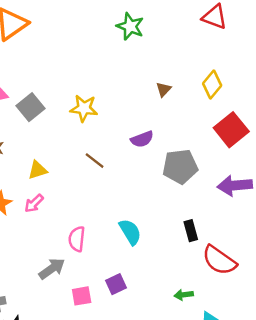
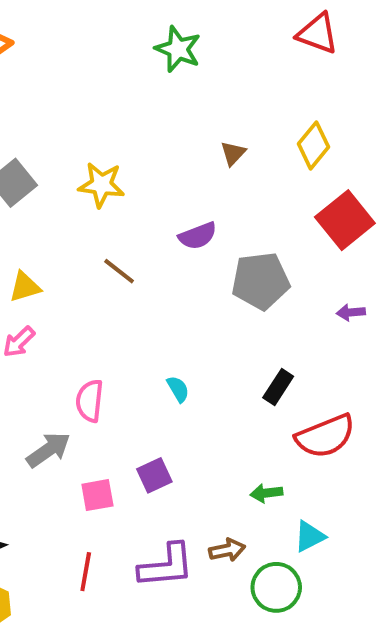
purple arrow: (235, 186) -> (351, 312), size x0.5
black rectangle: (191, 231) -> (278, 387), turned 48
cyan semicircle: (130, 232) -> (178, 389), size x0.6
red semicircle: (219, 260) -> (325, 436), turned -57

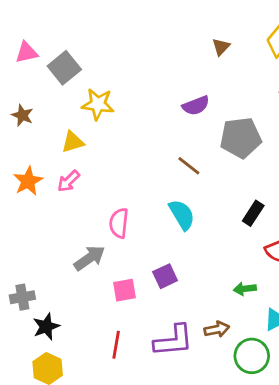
yellow star: (101, 185) -> (98, 104), moved
brown line: (119, 271) -> (189, 166), moved
cyan semicircle: (178, 389) -> (182, 215), size x1.6

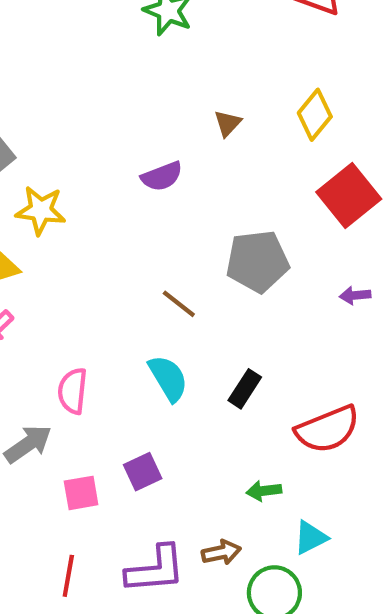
purple semicircle: (196, 106) -> (162, 176), moved
black rectangle: (253, 213) -> (245, 389), moved

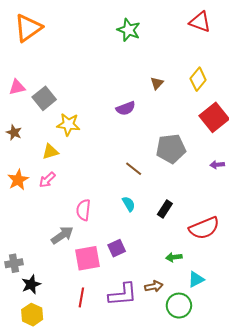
cyan semicircle: (168, 378) -> (129, 204), size x0.7
pink square: (81, 493) -> (87, 258), size x1.5

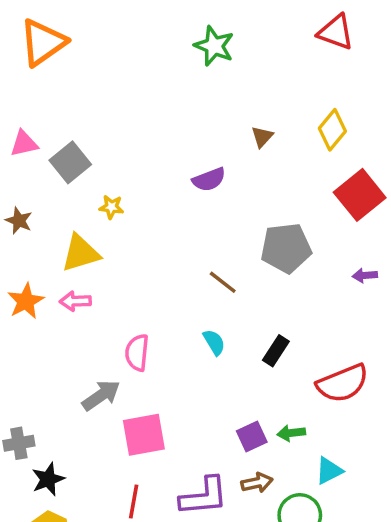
yellow star: (68, 124) -> (111, 207), size x0.6
yellow triangle: (50, 152) -> (81, 253), size x1.4
pink arrow: (47, 180) -> (75, 301), turned 42
purple square: (117, 248) -> (252, 436), moved

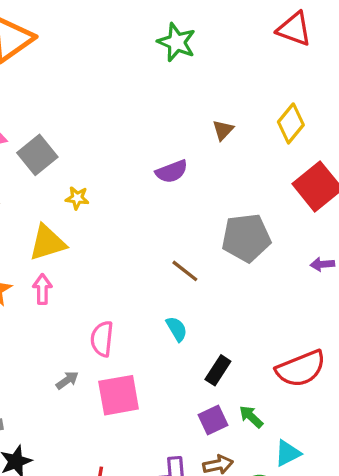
pink arrow: (75, 301) -> (42, 289), turned 92
black rectangle: (276, 351) -> (218, 370), moved
gray arrow: (101, 395) -> (67, 380), size x0.6
green arrow: (291, 433) -> (251, 417), turned 50
pink square: (144, 435) -> (119, 395), moved

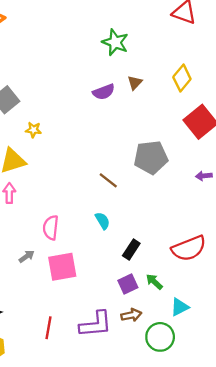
green star: (177, 42) -> (115, 42), moved
purple semicircle: (172, 171) -> (104, 92), moved

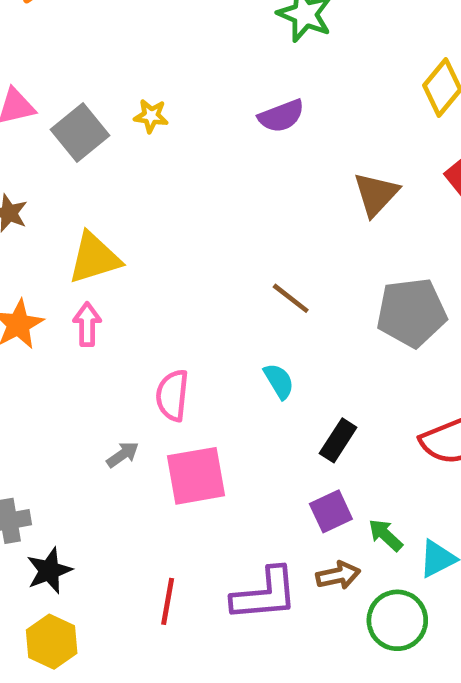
brown triangle: (135, 83) -> (376, 194), moved, size x1.5
yellow star: (33, 130) -> (151, 116), moved
gray pentagon: (151, 157) -> (412, 312), moved
green arrow: (154, 282) -> (385, 535), moved

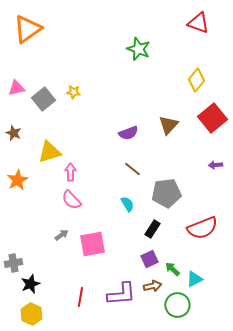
purple semicircle: (281, 116) -> (128, 133), moved
gray pentagon: (412, 312) -> (166, 193), moved
pink arrow: (87, 324) -> (70, 172), moved
pink semicircle: (172, 395) -> (71, 200), moved, turned -50

